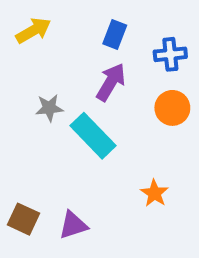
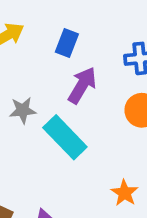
blue rectangle: (115, 34) -> (67, 43), moved

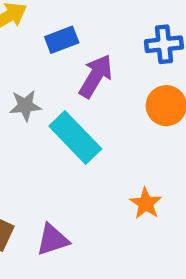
blue rectangle: (67, 43) -> (62, 40), moved, turned 48

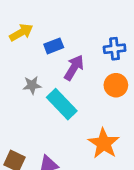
orange star: (146, 203) -> (104, 143), size x1.6

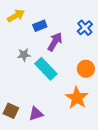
blue cross: (115, 49) -> (85, 28), turned -35
orange circle: (116, 85) -> (86, 69), moved

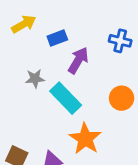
blue cross: (85, 28) -> (120, 41), turned -35
orange star: (77, 98) -> (85, 139), moved

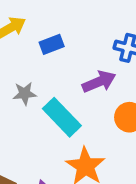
purple arrow: (78, 60) -> (99, 82), moved, turned 36

